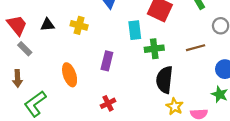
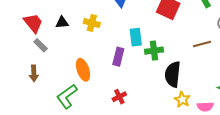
cyan rectangle: (135, 30) -> (136, 37), moved
green cross: (154, 49) -> (154, 51), moved
green L-shape: (35, 104) -> (67, 96), moved

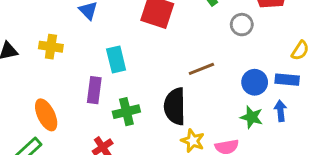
brown line: (202, 44) -> (201, 69), moved
green cross: (154, 51) -> (126, 112), moved

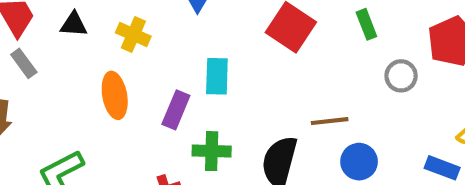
blue circle: (255, 82) -> (359, 162), moved
orange ellipse: (46, 115) -> (115, 95), moved

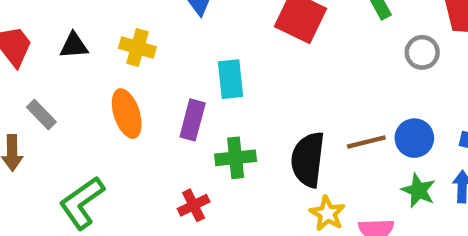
gray rectangle: (24, 63) -> (41, 115), moved
brown line: (330, 121) -> (366, 142), moved
blue circle: (359, 162) -> (414, 138), moved

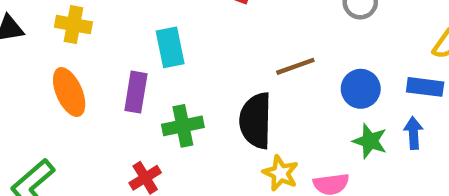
brown line: (366, 142) -> (295, 66), moved

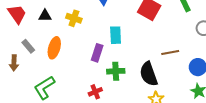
orange ellipse: (69, 92) -> (54, 48), moved, turned 30
black semicircle: (256, 121) -> (149, 74), turned -30

